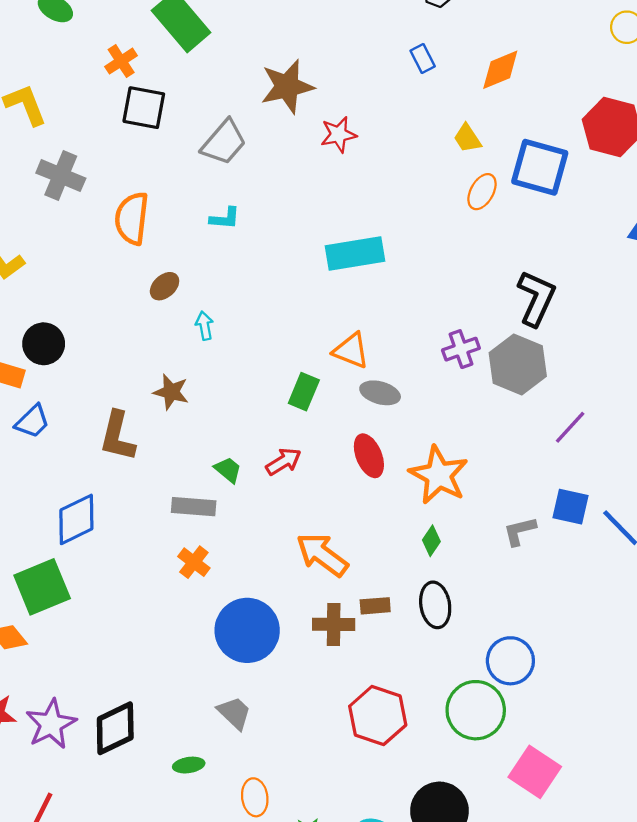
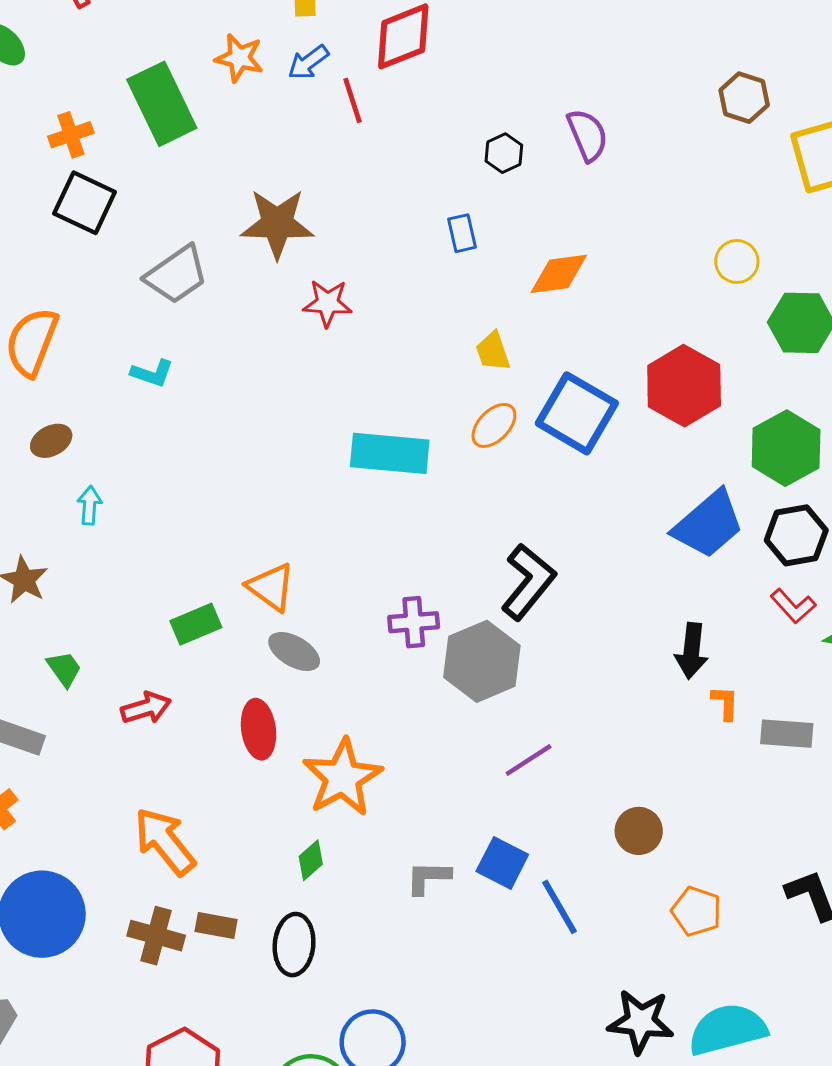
cyan rectangle: (355, 254) -> (390, 453), moved
green rectangle: (304, 392) -> (196, 624), turned 30
green trapezoid: (228, 470) -> (64, 669), moved

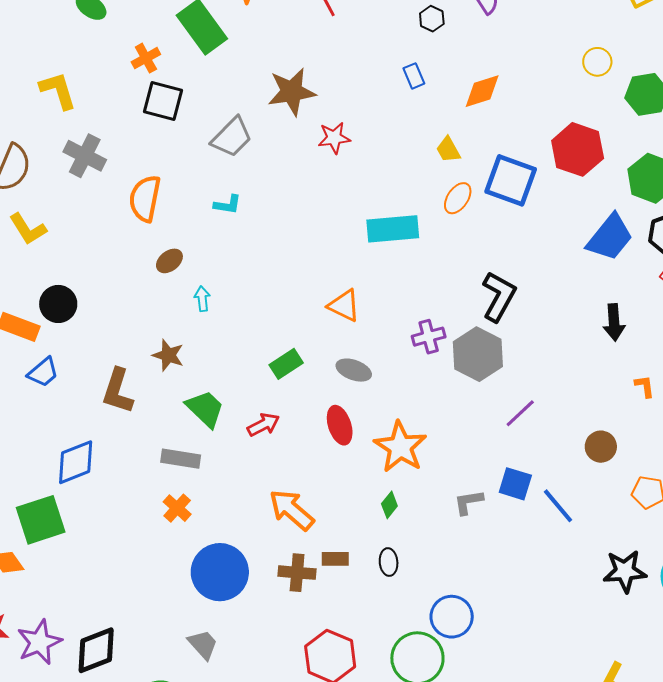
orange triangle: (271, 587) -> (344, 306), moved
green trapezoid: (64, 669) -> (205, 409), size x1.6
orange L-shape: (725, 703) -> (645, 386), moved
black ellipse: (294, 945) -> (389, 562), size x0.7

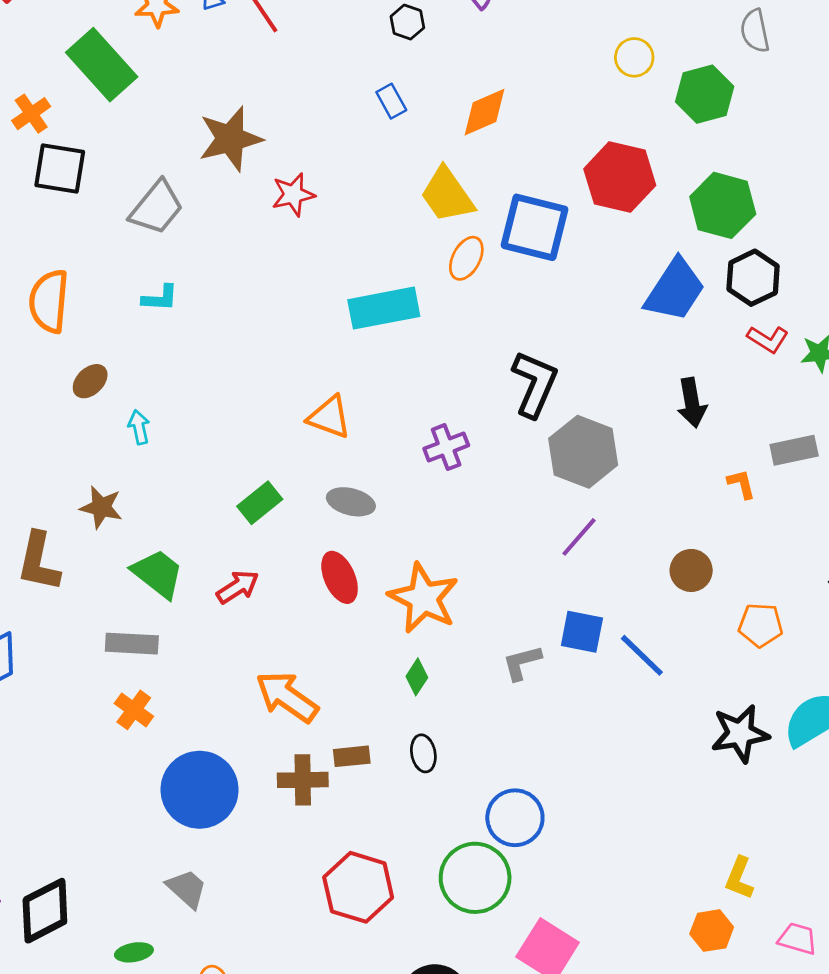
yellow trapezoid: (448, 150) -> (447, 195), size x1.6
gray hexagon: (478, 354) -> (583, 452), moved

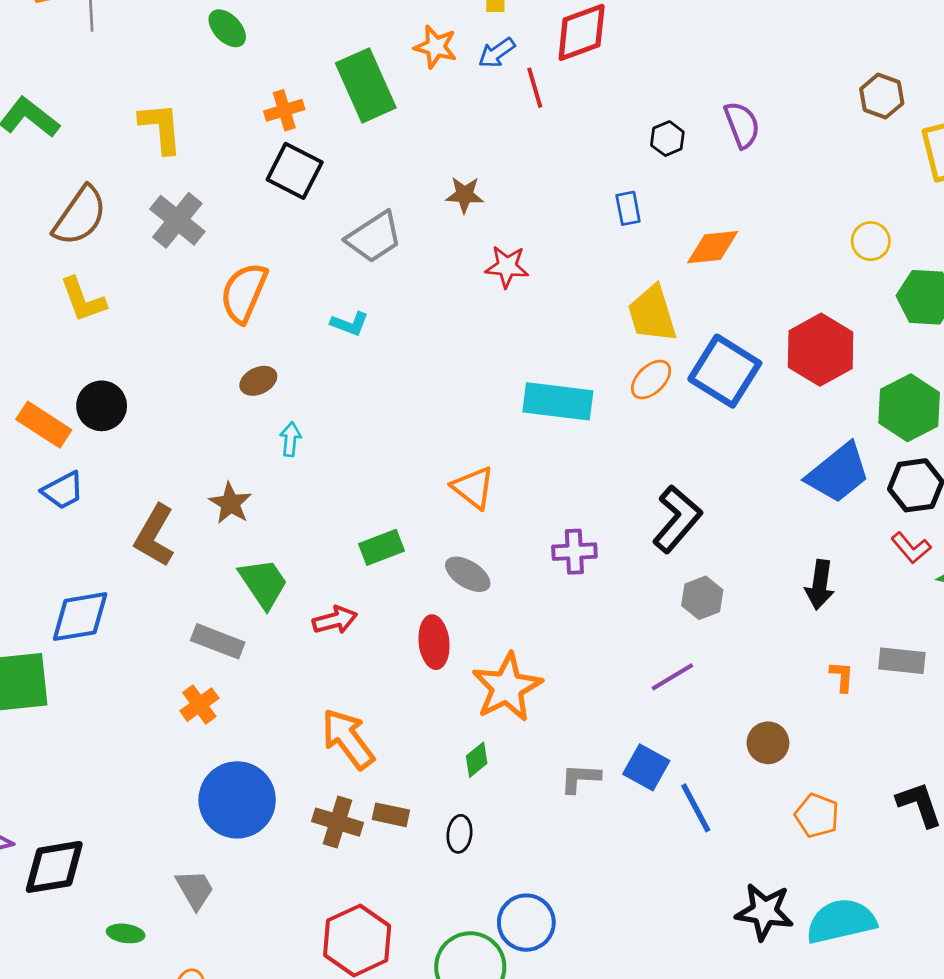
brown star: (230, 139) -> (465, 195), size x0.6
gray hexagon: (583, 452) -> (702, 598), size x0.6

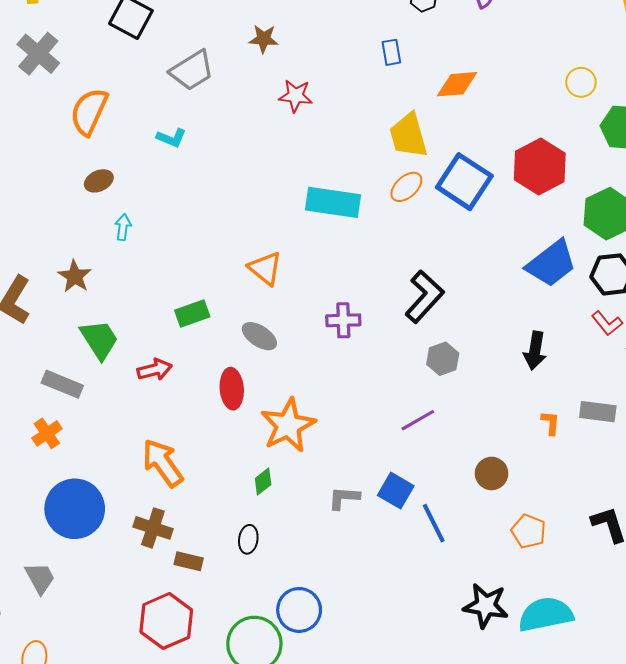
brown rectangle: (391, 815) -> (189, 561), moved

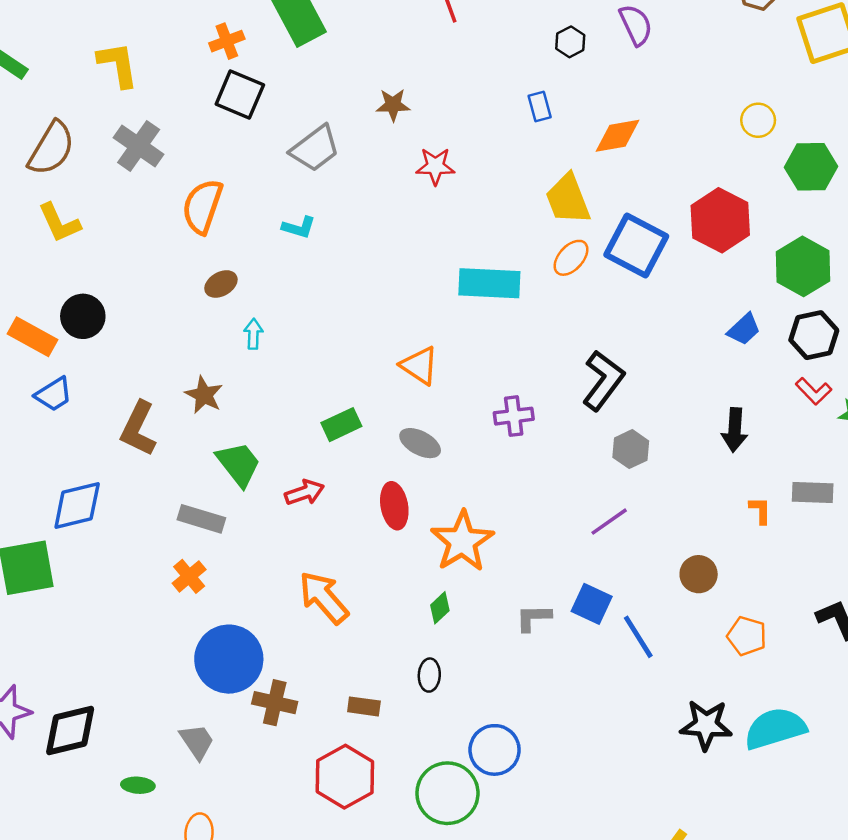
blue trapezoid: (551, 263) -> (744, 329), size x0.6
brown cross: (153, 528) -> (275, 703), moved

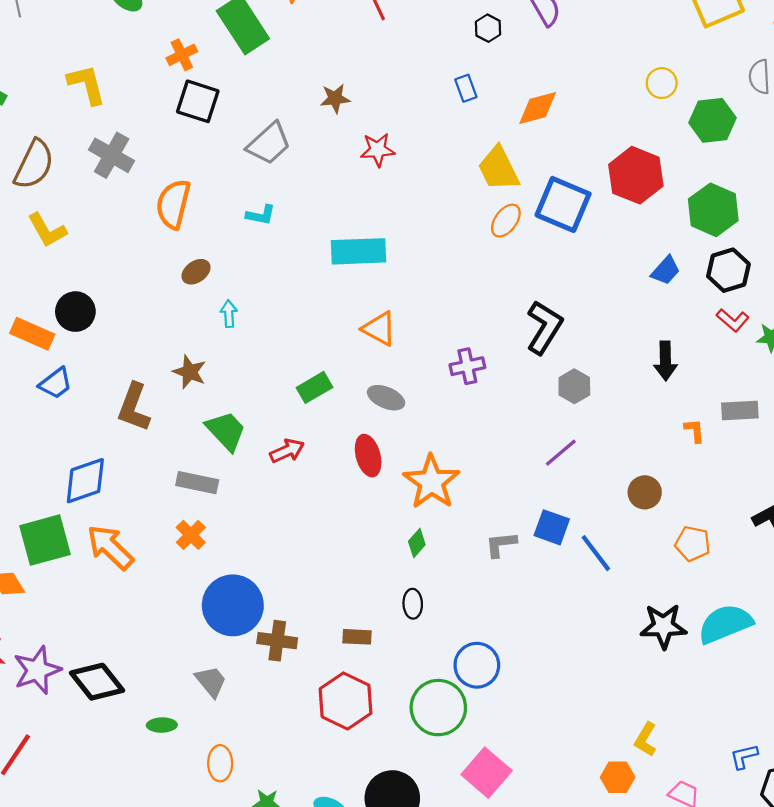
cyan rectangle: (489, 283) -> (358, 251), moved
orange arrow: (324, 598) -> (110, 547), moved
black diamond: (70, 730) -> (97, 682), turned 70

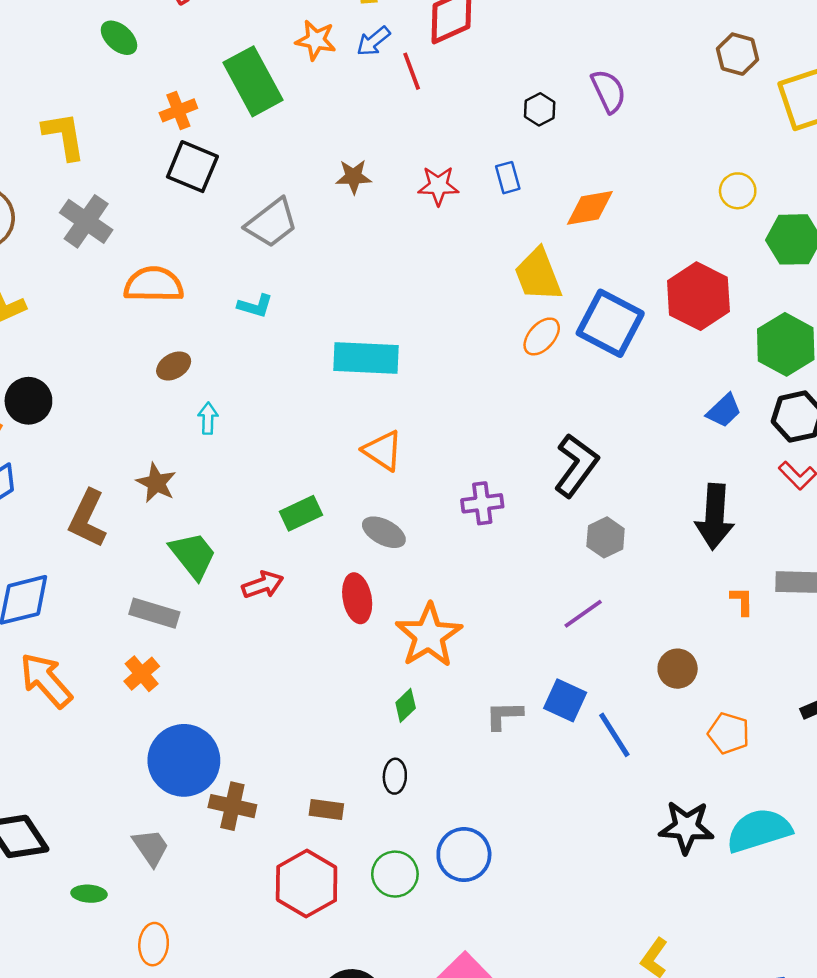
red star: (378, 150) -> (438, 186), moved
orange semicircle: (173, 204) -> (154, 284), turned 72
black arrow: (665, 361) -> (715, 517), size x1.4
green circle: (438, 708) -> (395, 874), moved, size x0.7

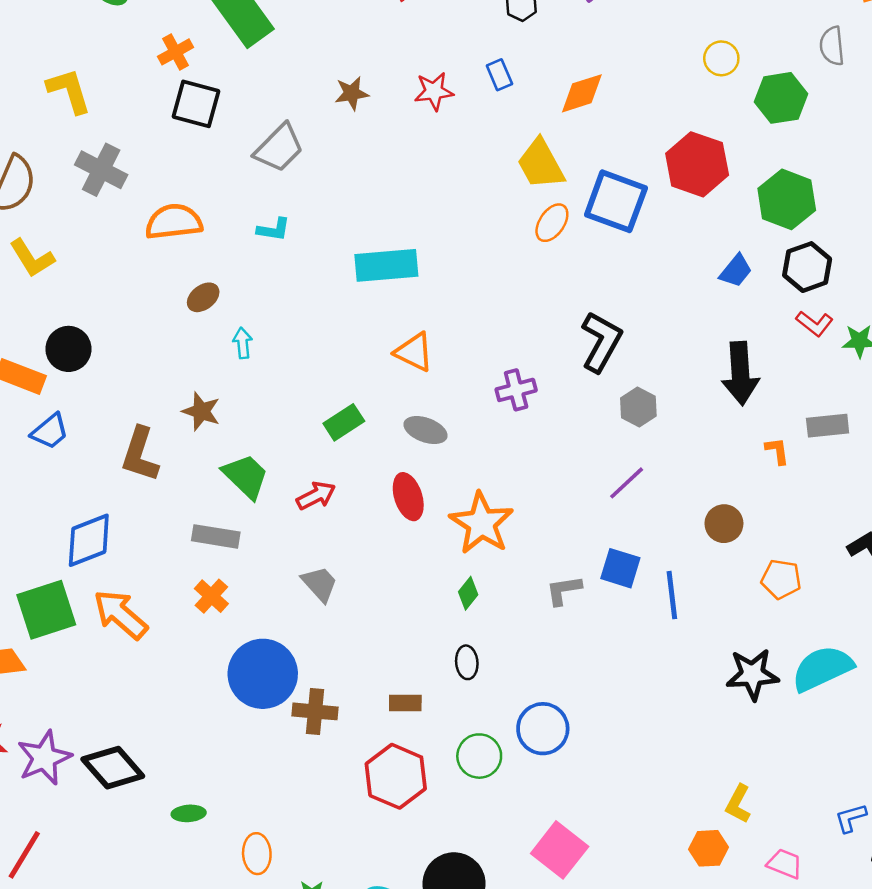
blue line: (614, 735) -> (672, 595), turned 33
gray trapezoid: (151, 847) -> (320, 584), moved

